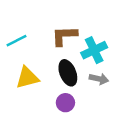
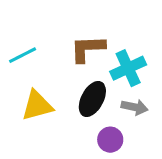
black ellipse: (68, 73) -> (92, 99), turned 50
purple circle: (65, 103) -> (110, 140), moved

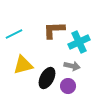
black ellipse: (92, 99) -> (47, 78), moved
gray arrow: (135, 107) -> (72, 66), moved

